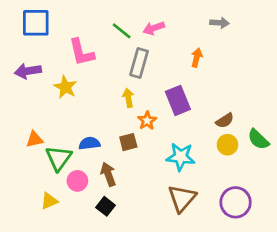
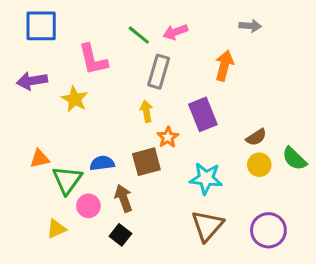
orange arrow: (197, 58) -> (224, 66), size x1.4
brown square: (128, 142) -> (146, 162), size x1.4

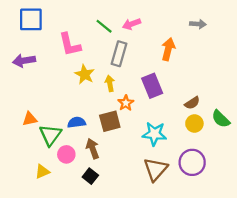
gray arrow: (250, 26) -> (198, 24), moved
yellow star: (75, 99) -> (85, 74), moved
purple circle: (268, 230) -> (192, 162), moved

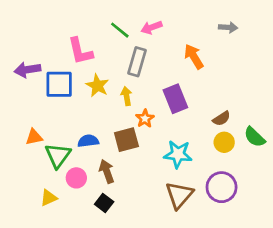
blue square: (31, 19) -> (59, 84), moved
orange arrow: (168, 49) -> (194, 56), turned -45

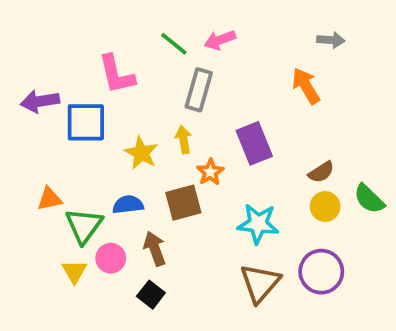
orange arrow: (194, 56) -> (306, 86), moved
yellow star: (97, 86) -> (141, 153), moved
yellow triangle: (49, 198) -> (74, 272), moved, turned -36

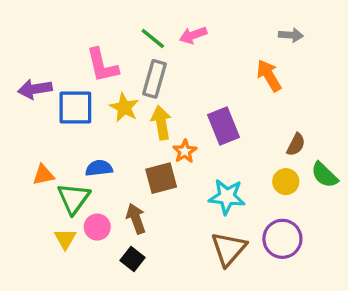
gray rectangle: (199, 90) -> (154, 79), moved
yellow arrow: (183, 140) -> (161, 123), size x1.4
yellow star: (141, 153) -> (124, 108), moved
brown semicircle: (321, 172) -> (296, 145), moved, turned -30
blue semicircle: (128, 205) -> (99, 168), moved

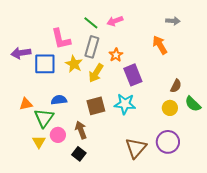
yellow arrow: (161, 123) -> (96, 73), turned -138
orange star: (185, 151) -> (116, 55), moved
cyan star: (227, 197) -> (125, 104), moved

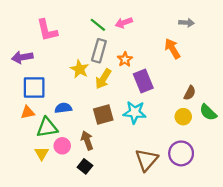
pink L-shape: (61, 39) -> (47, 30), moved
blue square: (45, 64) -> (34, 87), moved
green triangle: (44, 118) -> (47, 127), turned 45

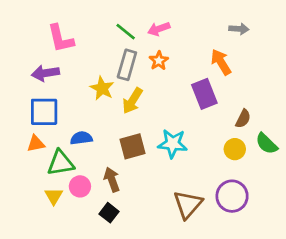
purple arrow: (22, 57) -> (45, 73), moved
orange star: (125, 59) -> (159, 61), moved
purple rectangle: (143, 81) -> (204, 94), moved

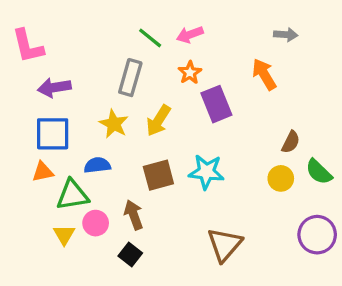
pink L-shape: (61, 39) -> (28, 46), moved
gray rectangle: (127, 65) -> (130, 78), moved
yellow star: (102, 88) -> (114, 124), moved
purple rectangle: (204, 94) -> (216, 104), moved
purple circle: (232, 196) -> (317, 235), moved

